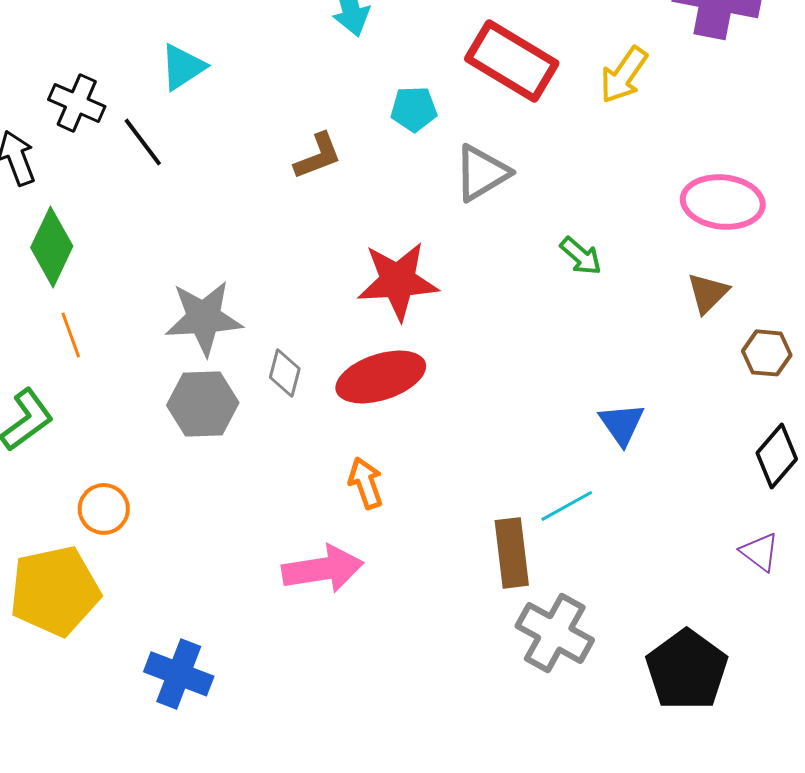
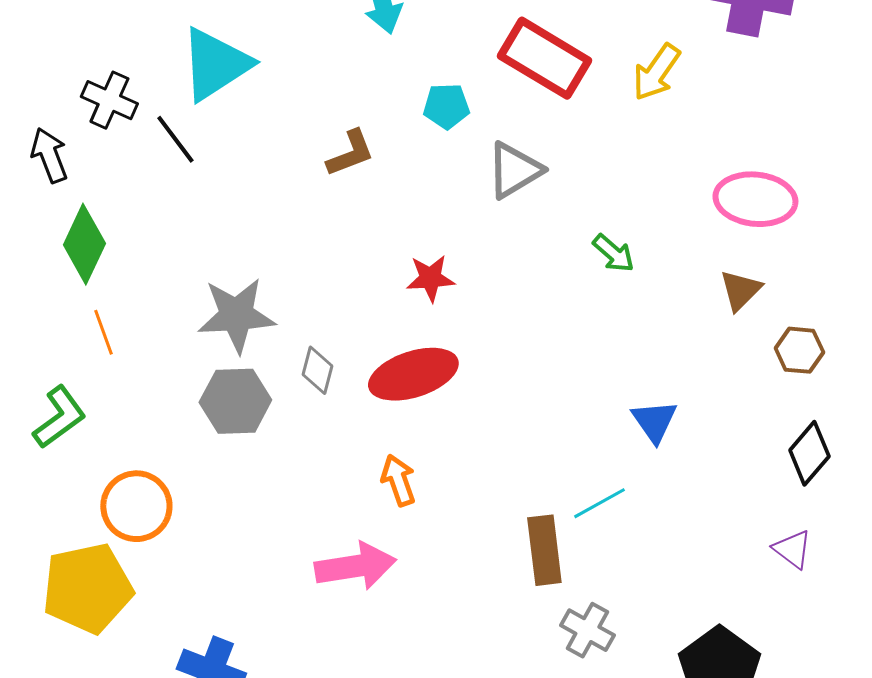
cyan triangle: (183, 67) -> (215, 64), size x1.6
red star: (398, 281) -> (430, 278), size x0.6
orange circle: (104, 509) -> (136, 506), size x1.4
gray cross: (555, 633) -> (587, 630), size x0.7

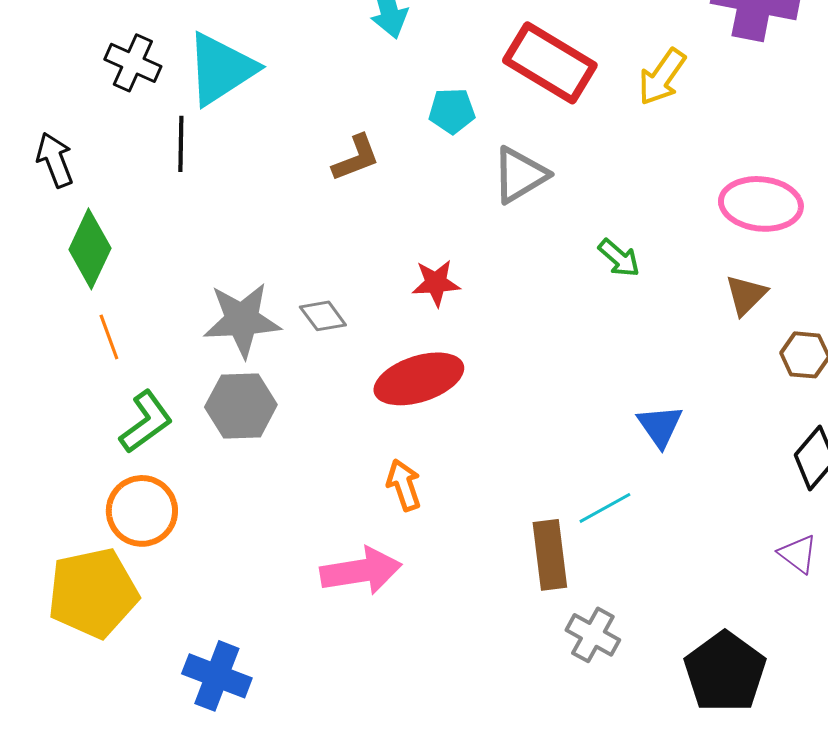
black cross: (109, 100) -> (133, 63), moved
black line: (175, 139) -> (181, 144), turned 38
gray diamond: (317, 370) -> (323, 316), moved, turned -51
green L-shape: (59, 417) -> (146, 422), moved

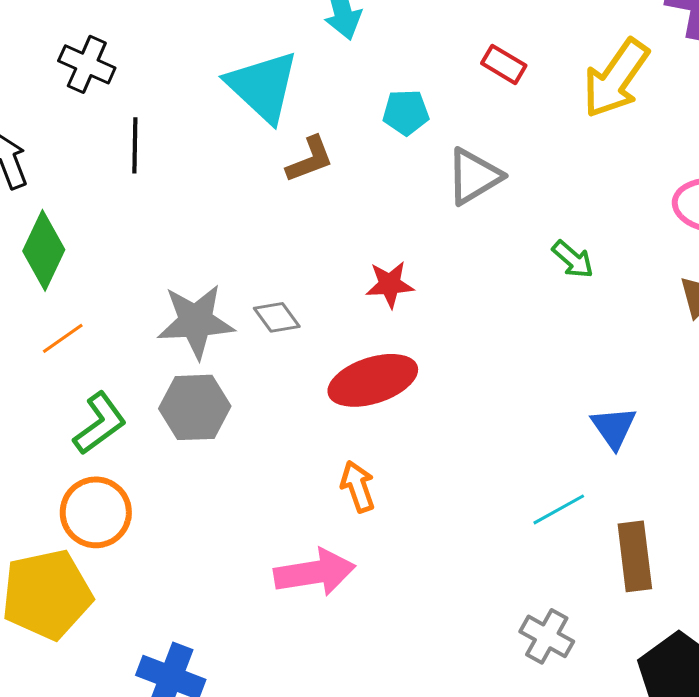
red rectangle: (550, 63) -> (504, 64), size x0.5
cyan triangle: (221, 69) -> (263, 86), moved, turned -44
yellow arrow: (662, 77) -> (616, 78), size x1.4
orange line: (109, 337) -> (63, 338), turned 75
brown rectangle: (550, 555) -> (635, 556), moved

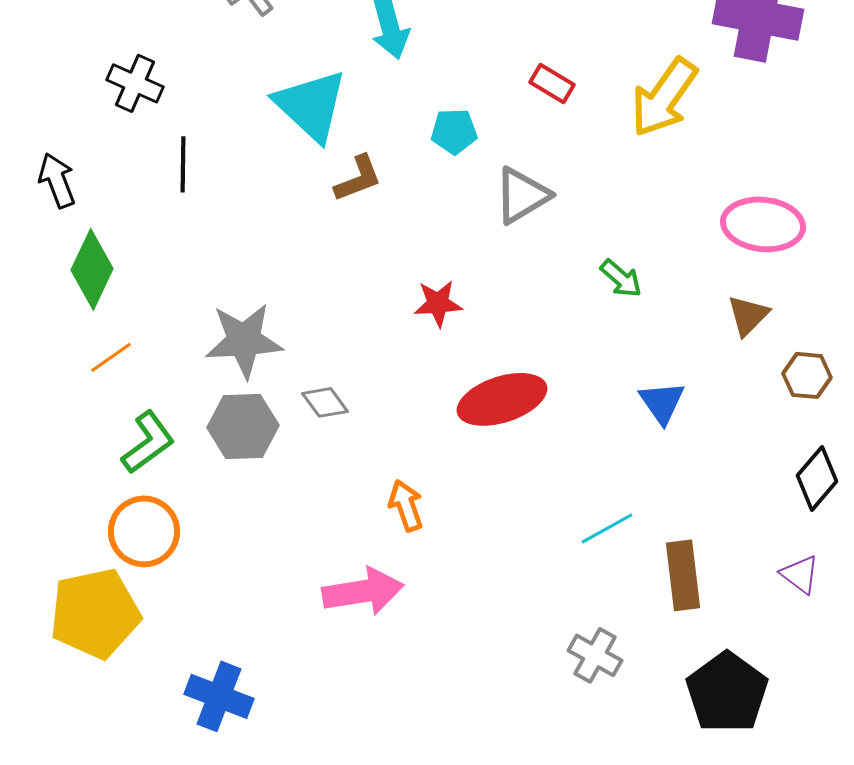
gray diamond: (277, 317) -> (325, 402), moved
red ellipse: (373, 380) -> (502, 399), moved
blue triangle: (614, 427) -> (662, 402), moved

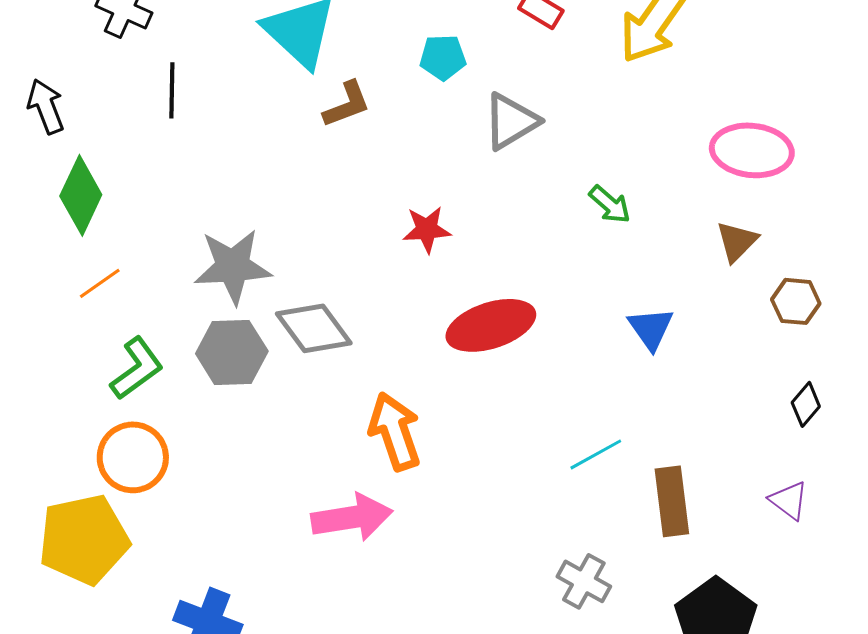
gray diamond: (325, 402) -> (314, 328), size x1.6
black diamond: (817, 478) -> (806, 404), size x0.7
orange arrow: (406, 505) -> (395, 431), size x1.5

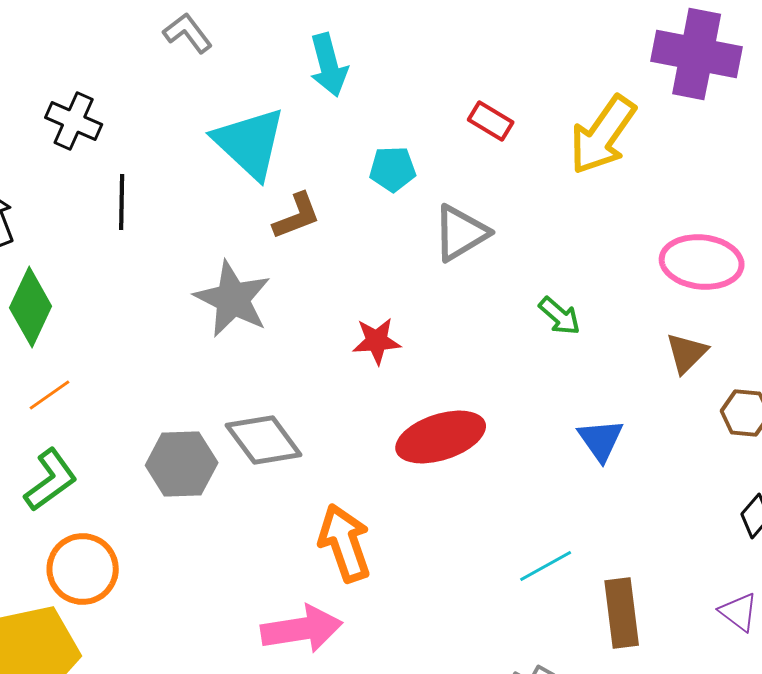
gray star: (233, 266) -> (233, 299), moved, turned 30
green L-shape: (137, 368) -> (51, 480), moved

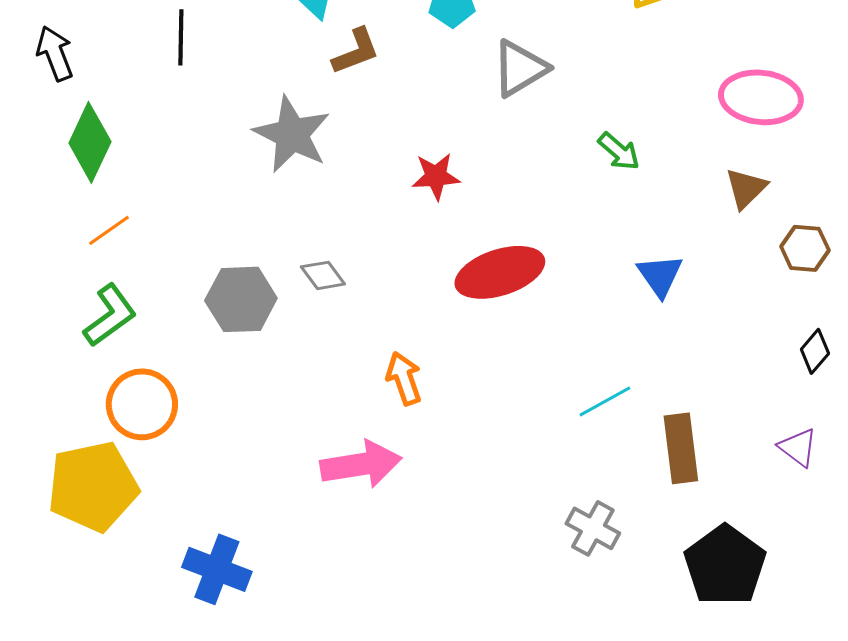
gray diamond: (264, 440) -> (323, 275), size x0.6
orange arrow: (345, 543) -> (404, 378), size x0.7

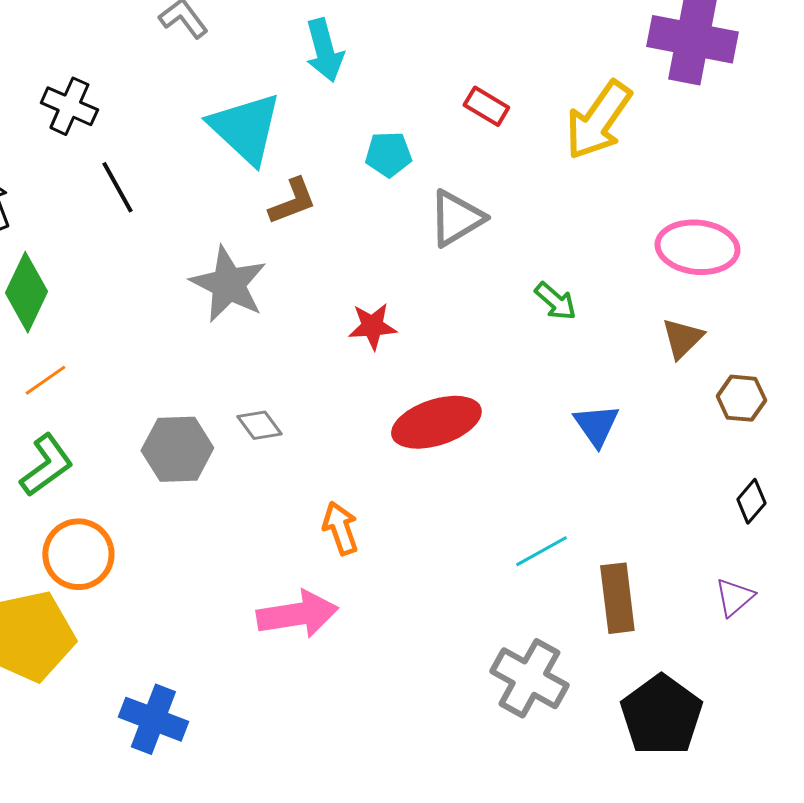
black line: (181, 37) -> (117, 187), turned -30
purple triangle: (798, 447) -> (734, 597), turned 42
gray cross: (593, 528) -> (529, 678), size x1.4

